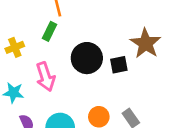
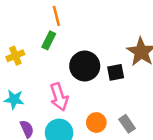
pink arrow: (45, 77) -> (59, 97), moved

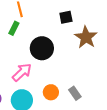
black square: (116, 72) -> (66, 17), moved
pink arrow: (59, 97) -> (22, 72), turned -115

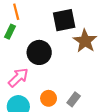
black square: (66, 17) -> (64, 20), size x1.6
gray rectangle: (75, 93) -> (74, 99), turned 72

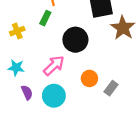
orange circle: (49, 98) -> (89, 78), moved

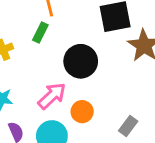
orange circle: (89, 78) -> (82, 112), moved

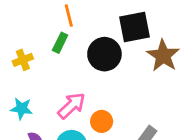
black circle: (81, 61) -> (104, 54), moved

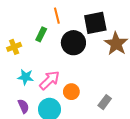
orange line: (69, 16) -> (57, 16), moved
cyan star: (21, 109) -> (26, 77), moved

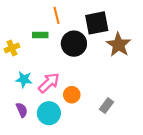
green rectangle: (41, 34) -> (40, 35), turned 64

